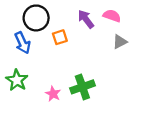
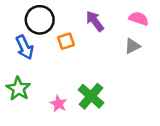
pink semicircle: (112, 16) -> (139, 19), moved
green cross: (82, 87) -> (91, 96), turned -30

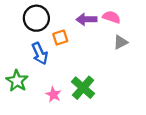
pink semicircle: (139, 19) -> (112, 17), moved
purple arrow: (95, 21) -> (86, 19), turned -54
blue arrow: (25, 47) -> (40, 54), moved

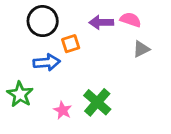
blue arrow: (40, 54) -> (47, 62), turned -70

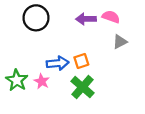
orange square: (71, 44) -> (81, 61), moved
blue arrow: (47, 62) -> (58, 63), moved
pink star: (63, 110) -> (42, 81), moved

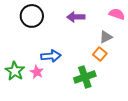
pink semicircle: (111, 17) -> (117, 14), moved
orange square: (81, 61) -> (100, 54), moved, turned -32
green cross: (83, 87) -> (85, 77), moved, turned 30

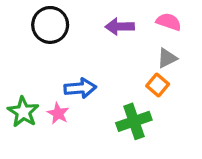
pink semicircle: (117, 14) -> (169, 22), moved

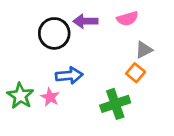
pink semicircle: (169, 22) -> (127, 19), moved, turned 145
black circle: (50, 25) -> (54, 33), moved
purple arrow: (120, 27) -> (85, 21), moved

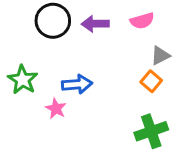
black circle: (54, 33) -> (53, 21), moved
green star: (20, 96) -> (23, 80), moved
green cross: (115, 104) -> (151, 131), moved

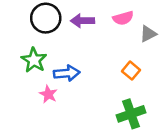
gray triangle: (160, 56) -> (148, 34), moved
green star: (23, 80) -> (34, 60), moved

